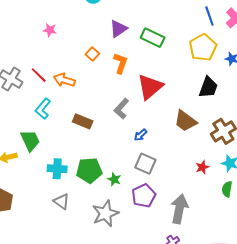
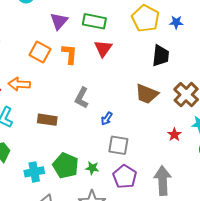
orange square: (92, 54) -> (40, 52), size x1.5
red triangle: (150, 87) -> (103, 48), moved, size x0.7
green pentagon: (89, 170) -> (66, 166), turned -30

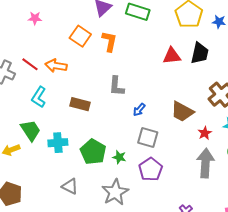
red triangle: (103, 48) -> (172, 56), moved, turned 42
brown trapezoid: (147, 94) -> (182, 112), moved
gray L-shape: (82, 98) -> (117, 86), turned -30
cyan cross: (34, 172) -> (58, 143), moved
gray arrow: (163, 181) -> (205, 163), moved

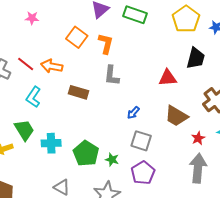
red triangle: (172, 56) -> (168, 78), moved
gray L-shape: (117, 86) -> (112, 76), moved
brown rectangle: (80, 104) -> (78, 92), moved

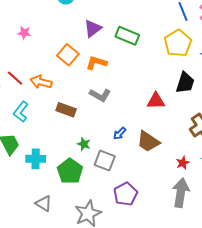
orange L-shape: (106, 44) -> (96, 63), turned -90
gray L-shape: (112, 76) -> (100, 95), turned -70
brown trapezoid: (176, 116) -> (148, 141), moved
gray square: (141, 141) -> (105, 161), moved
green star: (112, 160) -> (84, 144), moved

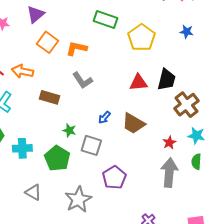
purple triangle: (93, 28) -> (36, 14), moved
yellow pentagon: (178, 43) -> (142, 38), moved
black trapezoid: (185, 83) -> (166, 80), moved
gray L-shape: (100, 95) -> (82, 80), turned 30

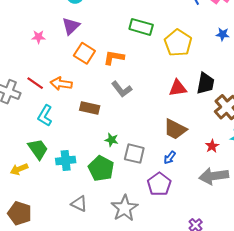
blue arrow: (104, 117) -> (170, 158), moved
gray arrow: (169, 173) -> (214, 176), turned -100

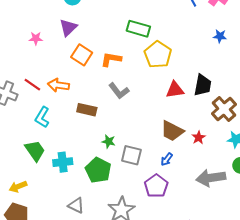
yellow pentagon: (178, 43) -> (158, 55), moved
red star: (212, 146) -> (199, 137), moved
yellow arrow: (19, 169) -> (18, 187), moved

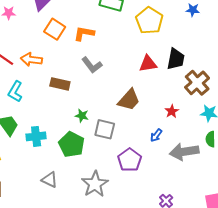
yellow pentagon: (158, 55) -> (149, 21), moved
brown trapezoid: (172, 131) -> (129, 100), moved, turned -75
blue arrow: (167, 159) -> (156, 135), moved

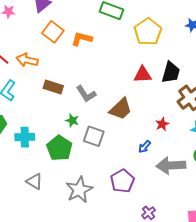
gray L-shape: (92, 65) -> (86, 94), moved
purple pentagon: (130, 160) -> (122, 181), moved

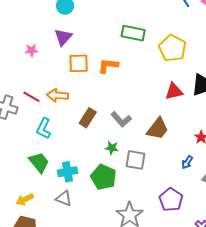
orange square: (53, 32) -> (79, 63), turned -30
brown rectangle: (53, 87) -> (88, 118), turned -66
gray triangle: (34, 181) -> (64, 198), moved

